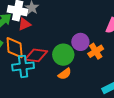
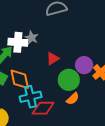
red triangle: (25, 24) -> (53, 59), moved
red diamond: (36, 55) -> (43, 108), moved

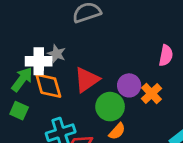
red triangle: (53, 59) -> (87, 80), size x1.5
orange diamond: (20, 79) -> (48, 86), moved

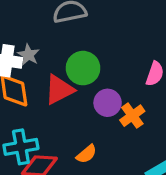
green circle: (110, 107) -> (83, 68), moved

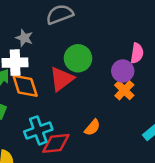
gray star: (28, 55) -> (24, 38), moved
purple circle: (108, 103) -> (123, 71), moved

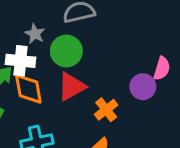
green circle: (78, 58) -> (66, 51), moved
orange cross: (124, 90) -> (106, 110), moved

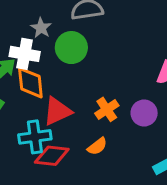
red triangle: (72, 87) -> (57, 111), moved
purple circle: (143, 87) -> (144, 113), moved

